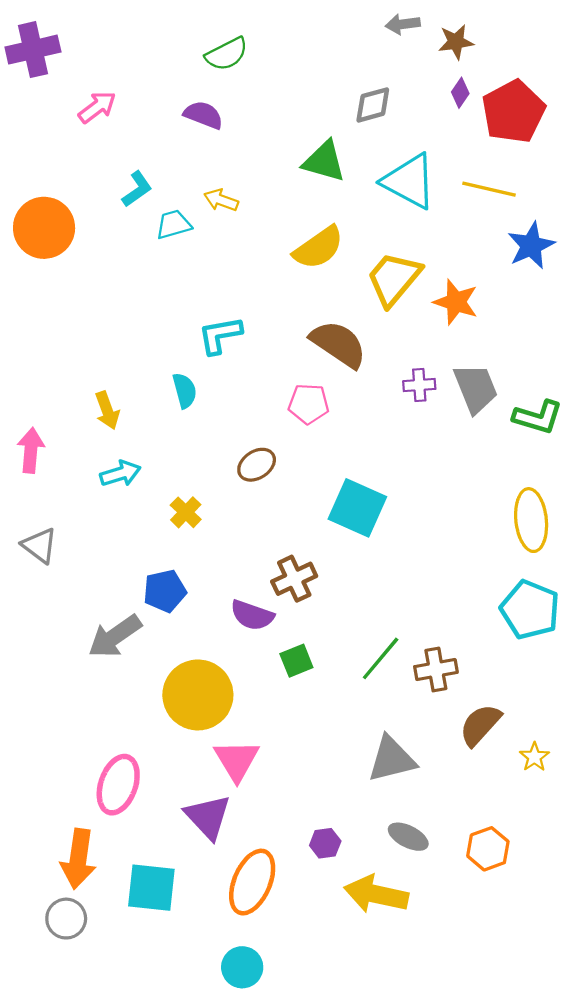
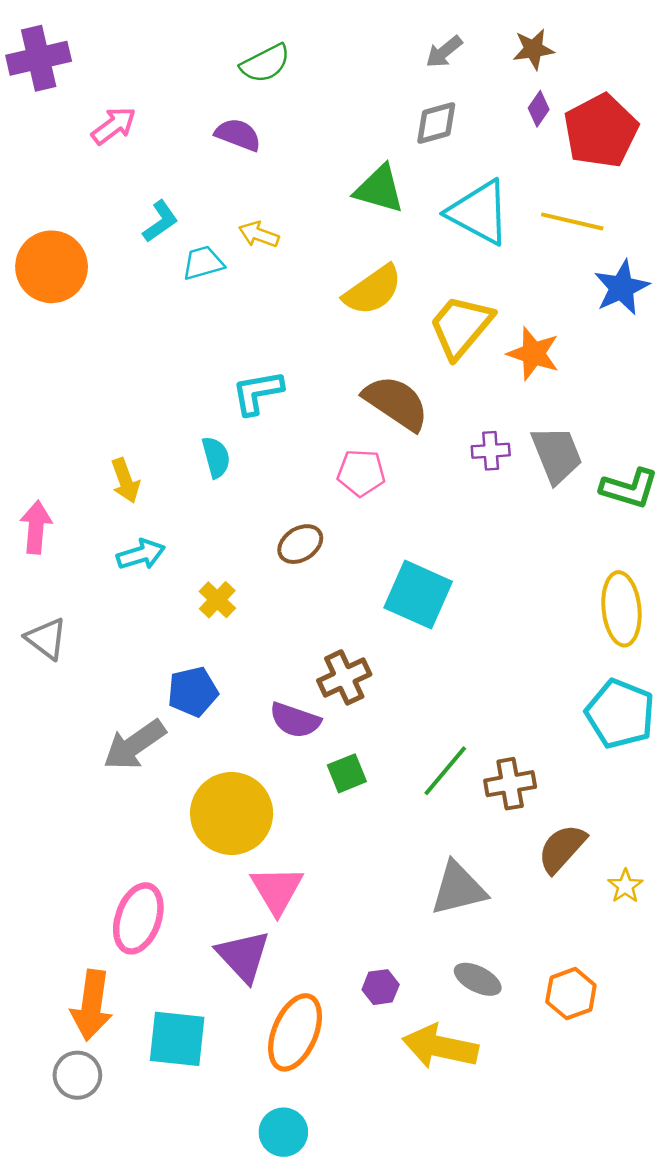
gray arrow: (403, 24) -> (444, 52), moved, turned -32

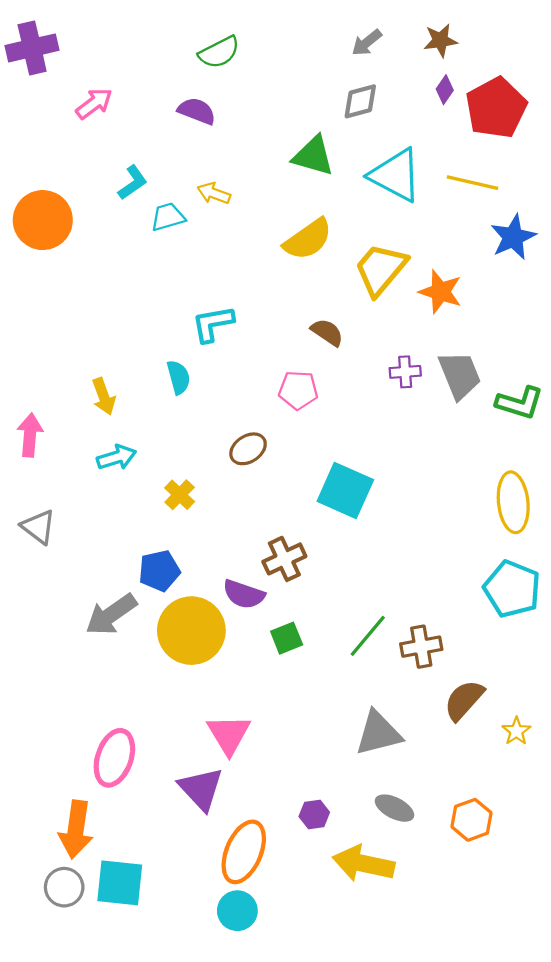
brown semicircle: (396, 403) -> (327, 332), size x0.6
yellow circle: (232, 813) -> (191, 631), moved
cyan square: (177, 1039) -> (120, 883), moved
cyan circle: (283, 1132) -> (237, 911), moved

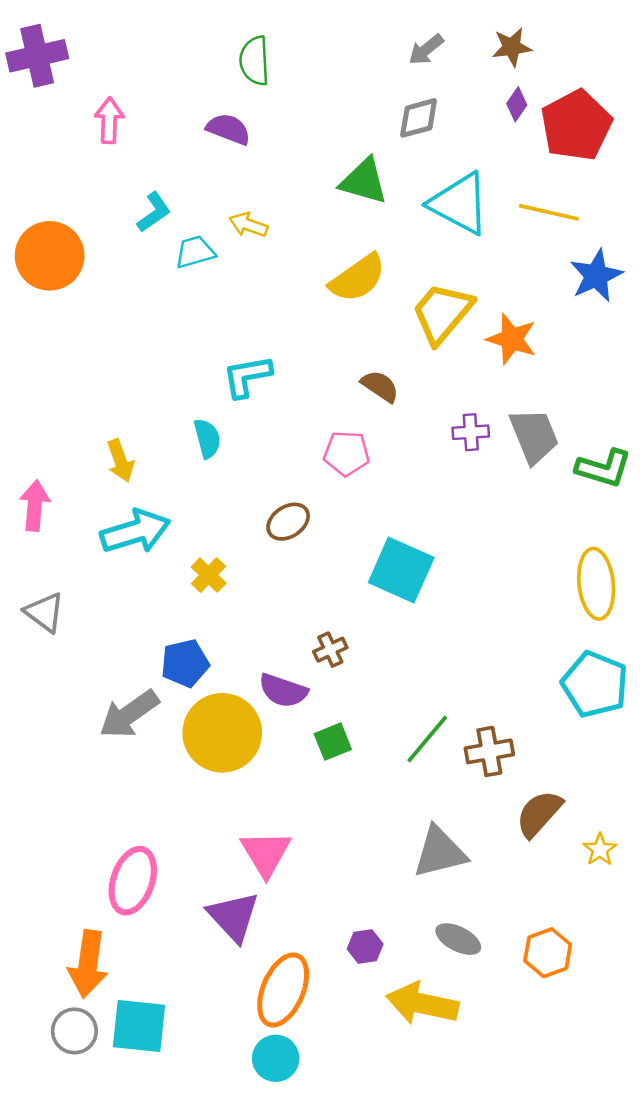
green semicircle: (219, 52) -> (255, 61), turned 114
pink arrow: (94, 104) -> (109, 120), turned -51
cyan arrow: (117, 457) -> (135, 532), size x1.5
brown cross: (284, 559) -> (330, 650), size x0.7

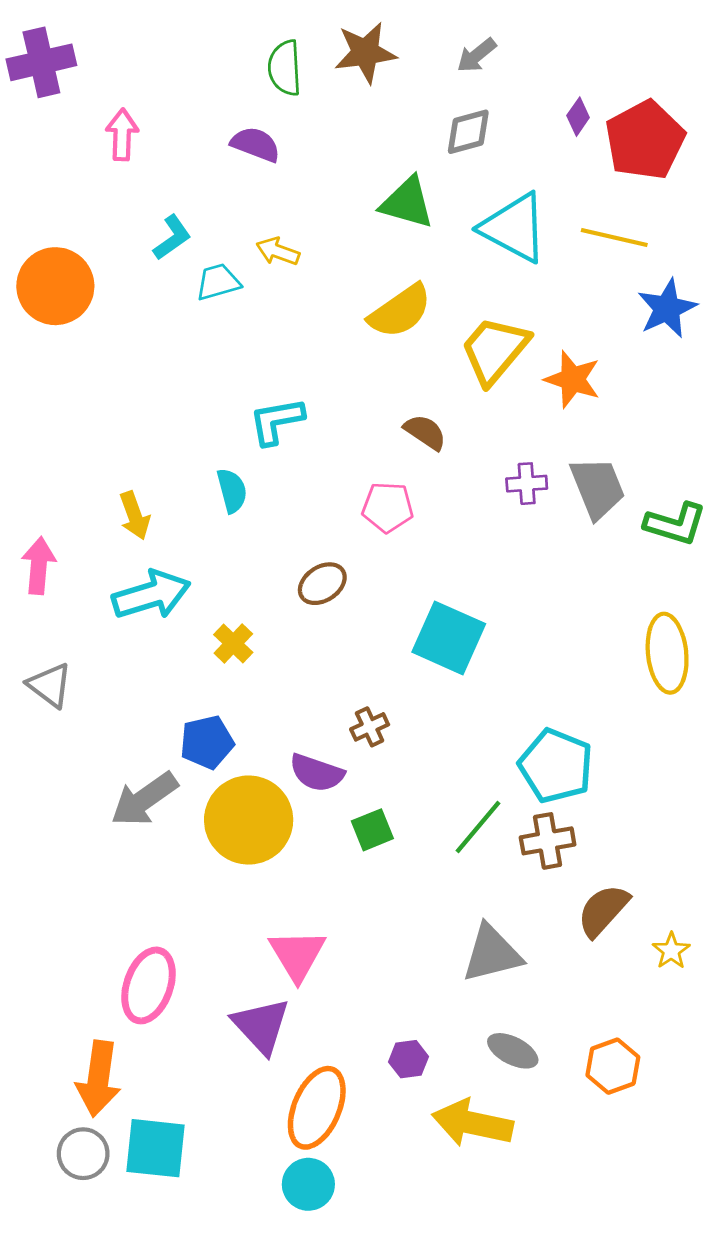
brown star: (512, 47) -> (365, 53), moved, size x1.4
cyan pentagon: (595, 684) -> (556, 766), moved

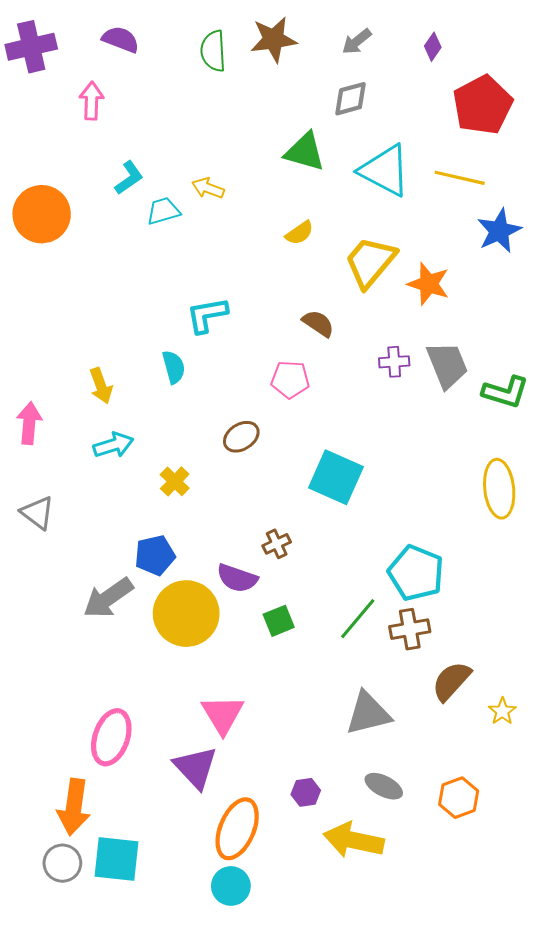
purple diamond: (578, 117) -> (433, 47), moved
purple semicircle: (256, 144) -> (121, 39), moved
yellow semicircle: (400, 311) -> (300, 233), size x0.6
cyan arrow: (151, 595) -> (113, 445), size x0.7

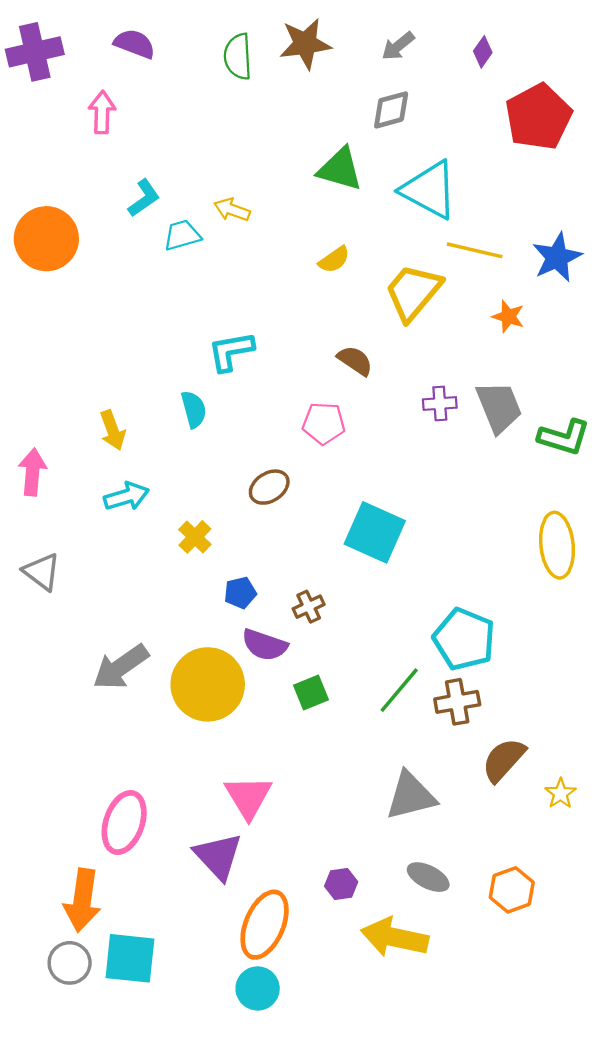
yellow line: (460, 178) -> (475, 250), moved
orange star: (428, 284) -> (508, 316), moved, size x0.7
blue pentagon: (155, 555) -> (240, 593), moved, size x0.7

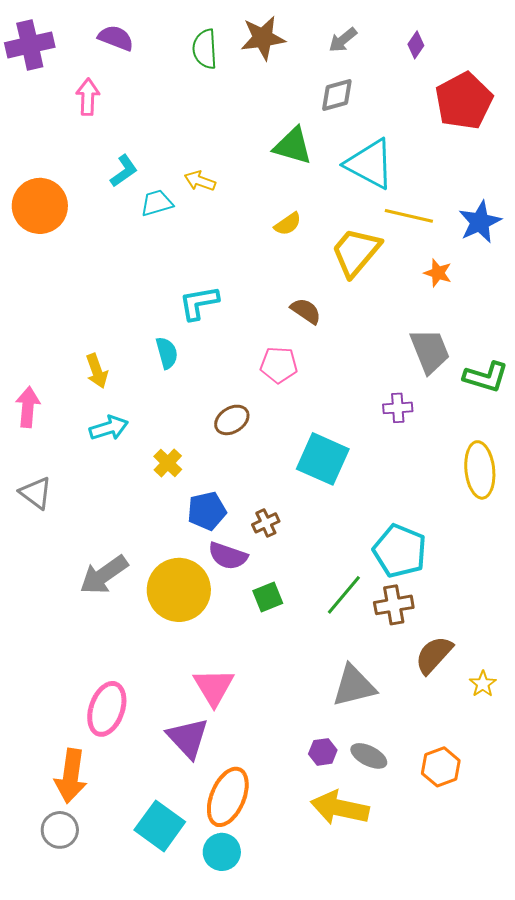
purple cross: (440, 404) -> (398, 408), moved
blue pentagon: (240, 593) -> (207, 511), size x1.4
purple hexagon: (341, 884) -> (323, 752), moved
cyan square: (130, 958) -> (160, 826), moved, turned 30

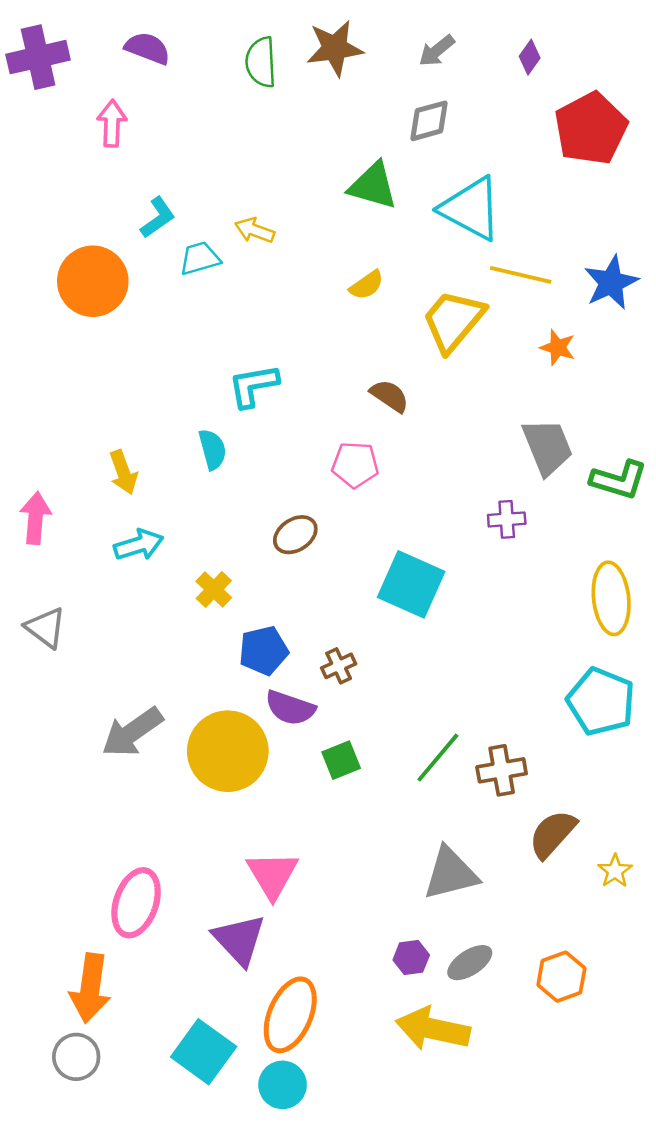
orange circle: (40, 206) -> (93, 281), moved
cyan pentagon: (400, 551) -> (601, 702), moved
gray ellipse: (369, 756) -> (470, 963), turned -60

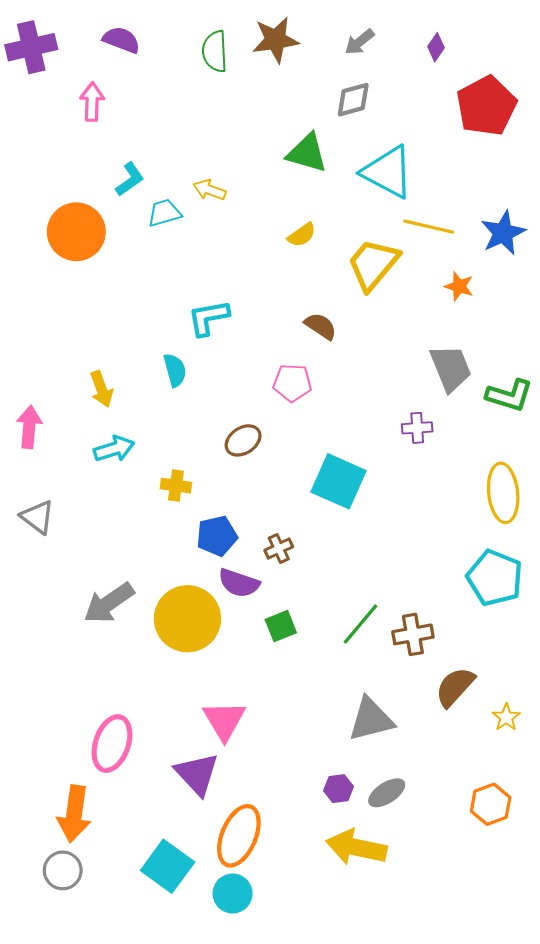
yellow cross: (214, 589) -> (176, 486), turned -36
orange hexagon: (561, 977) -> (491, 804), moved

